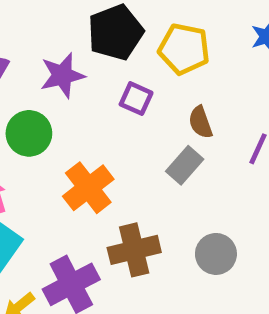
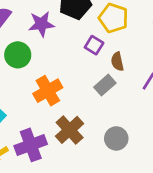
purple square: (136, 99) -> (94, 45), moved
brown cross: (134, 250) -> (70, 130), turned -36

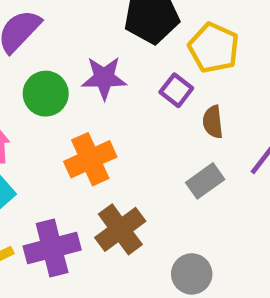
purple star: (41, 24) -> (104, 78), moved
gray rectangle: (105, 85) -> (205, 181), moved
gray circle: (116, 138) -> (192, 274), moved

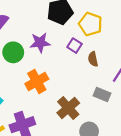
gray rectangle: (205, 181) -> (102, 94), moved, turned 63
brown cross: (120, 229) -> (68, 108), moved

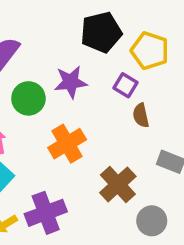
brown semicircle: (93, 59) -> (141, 115), moved

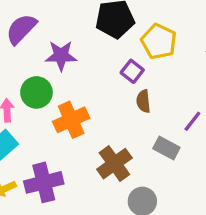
purple star: (71, 82) -> (61, 56), moved
green circle: (28, 98) -> (36, 92), moved

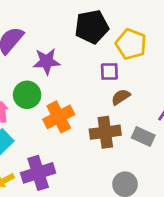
purple square: (132, 71) -> (109, 71), turned -36
brown semicircle: (143, 101) -> (121, 97), turned 66
brown cross: (114, 164) -> (105, 132), moved, turned 32

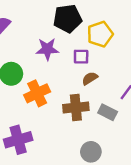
yellow pentagon: (131, 44) -> (100, 34), turned 30
purple star: (47, 61) -> (47, 49), moved

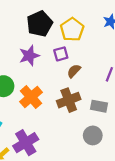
gray rectangle: (108, 112) -> (99, 106), moved

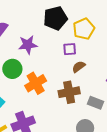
purple star: (29, 56) -> (28, 45), moved

